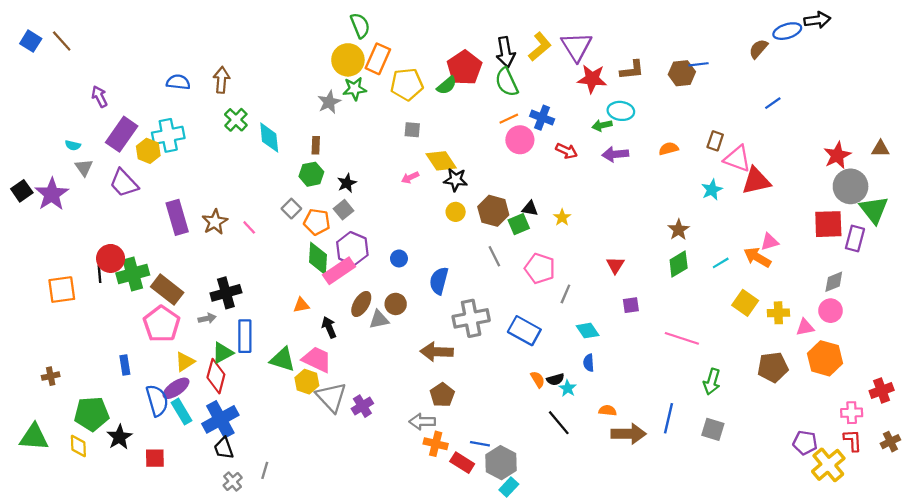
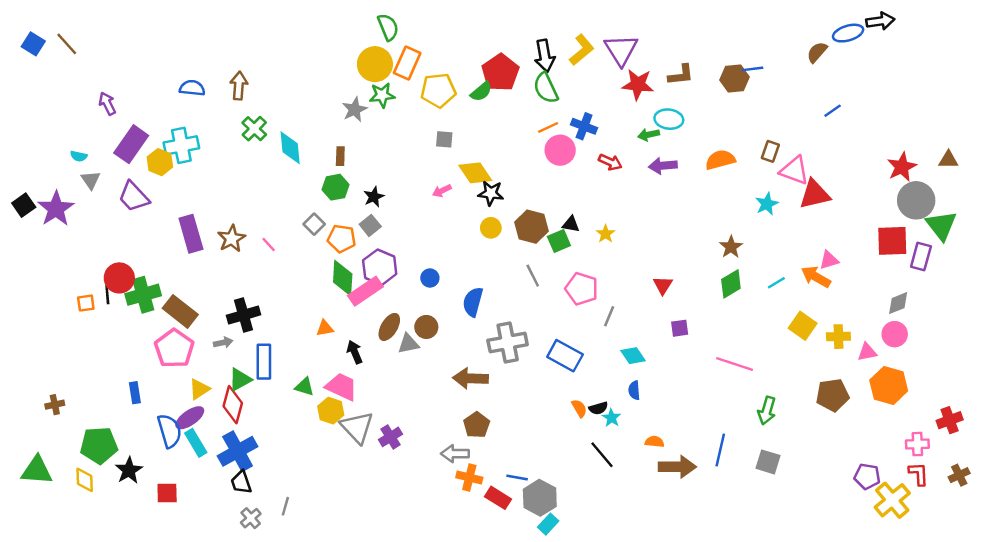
orange semicircle: (669, 149) -> (720, 160), size x1.4
orange square: (62, 290) -> (86, 303), moved, size x0.6
green triangle: (282, 359) -> (304, 387), size x0.7

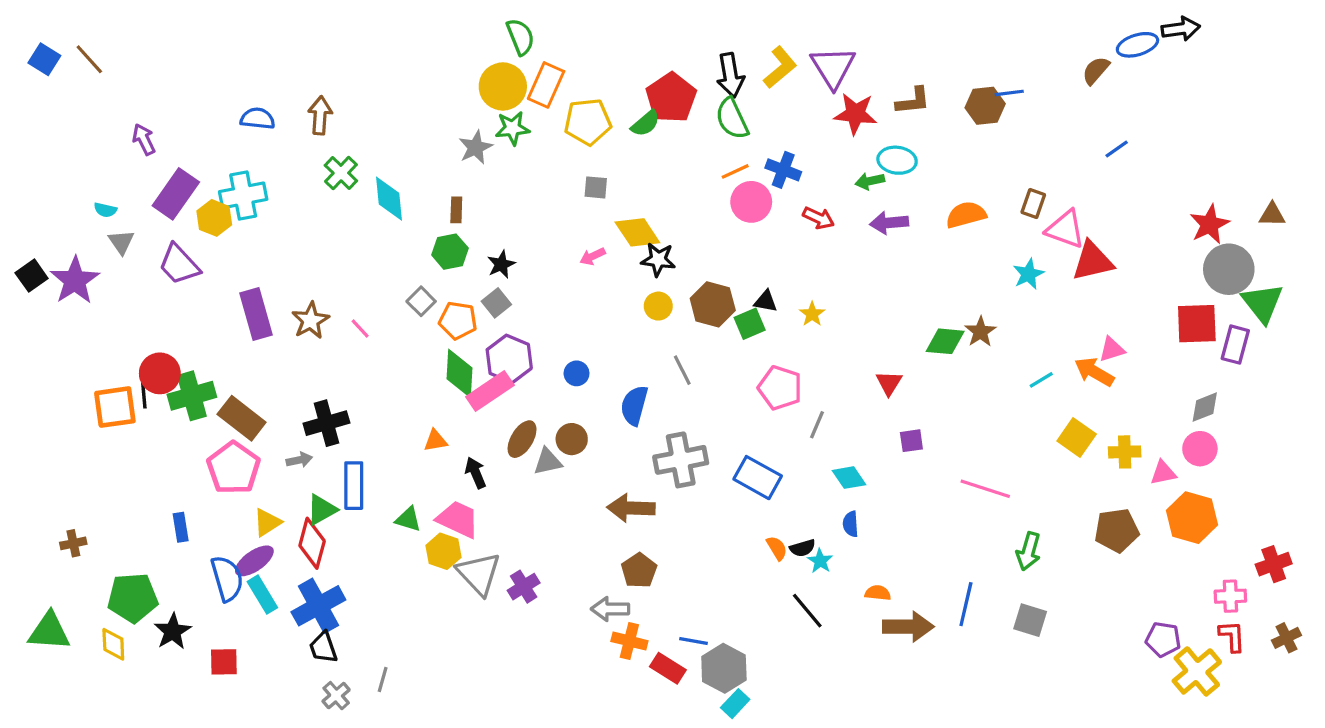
gray line: (533, 276) -> (682, 370), moved
green diamond: (731, 284) -> (945, 341), moved, turned 36
orange square: (86, 303) -> (115, 407), size x1.8

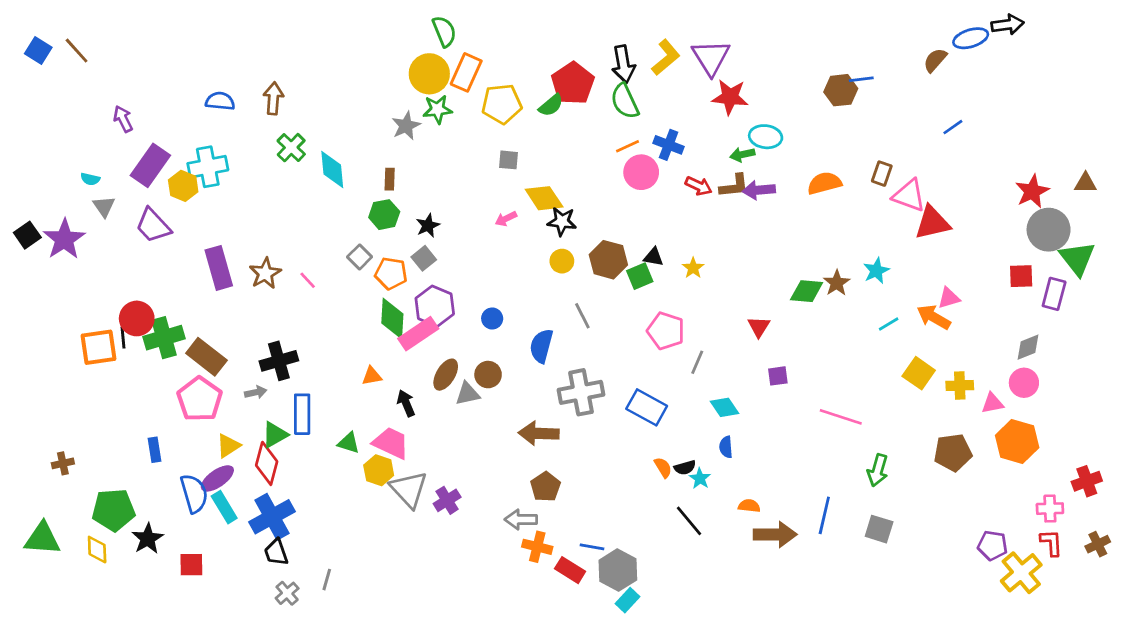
brown L-shape: (913, 101) -> (734, 186), moved
cyan star: (1028, 274) -> (876, 271), moved
red square: (1197, 324) -> (1021, 276), size x0.7

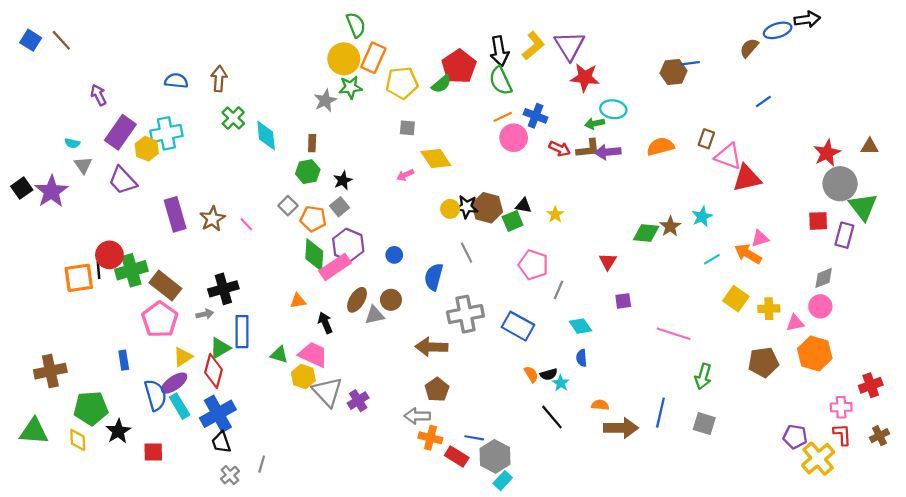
black star: (562, 221) -> (467, 207), moved
brown cross: (63, 463) -> (50, 371), size x1.8

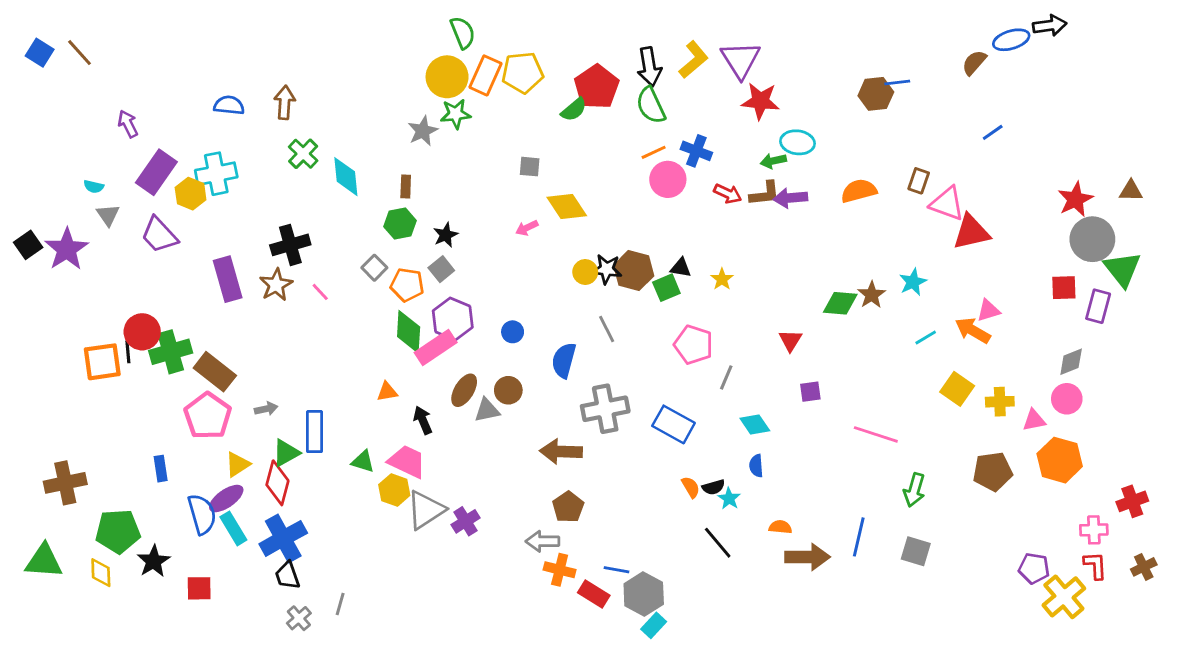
yellow pentagon: (402, 83) -> (523, 73), moved
black cross: (223, 289) -> (290, 245), moved
gray triangle: (327, 392) -> (426, 510), turned 40

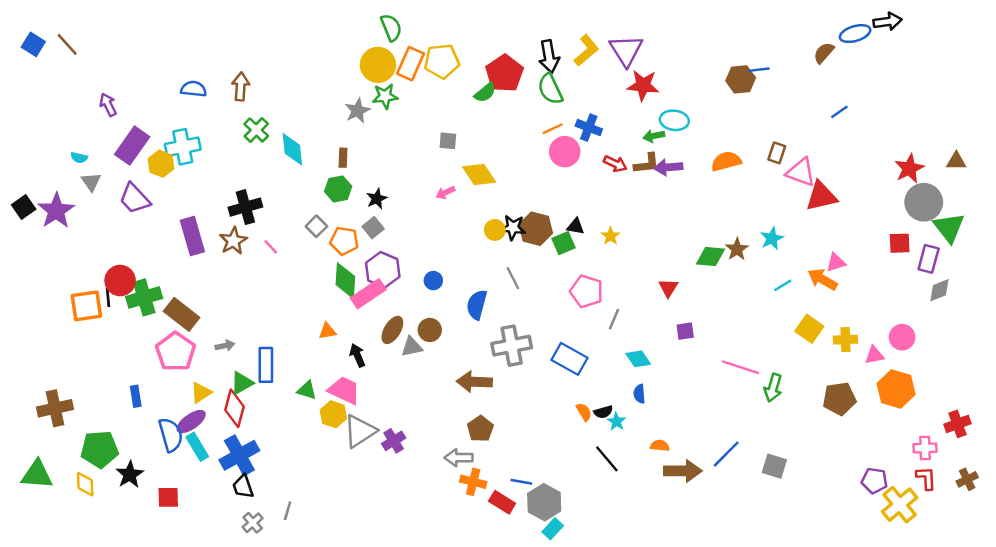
gray diamond: (1071, 362) -> (939, 290), moved
green arrow: (914, 490) -> (773, 388), moved
blue line: (859, 537) -> (726, 454), turned 32

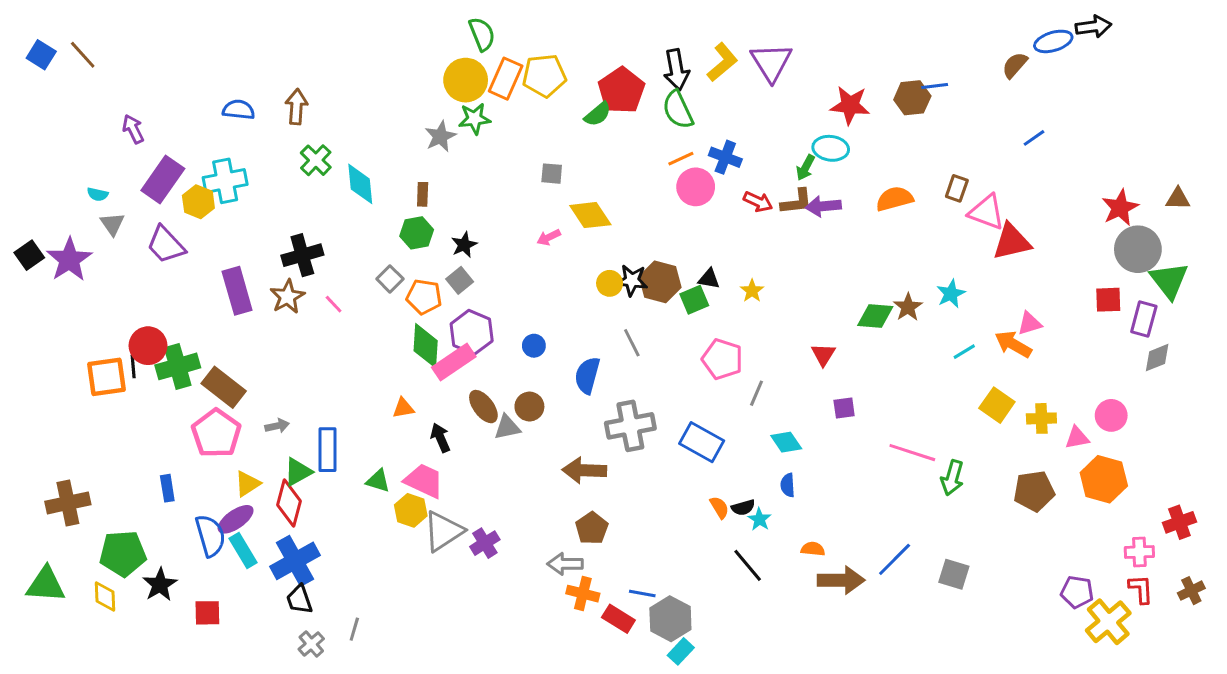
red star: (643, 85) -> (850, 105), moved
green arrow: (654, 136) -> (805, 168), turned -50
brown ellipse: (392, 330) -> (483, 407), turned -68

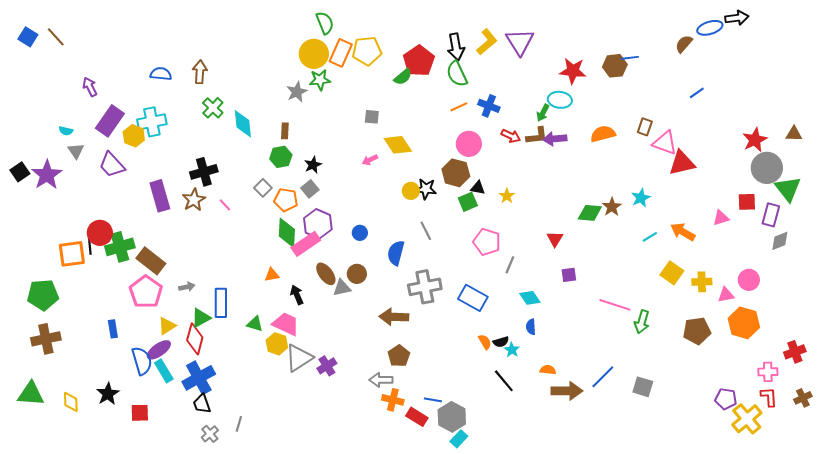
pink circle: (696, 187) -> (469, 144), moved
brown hexagon: (660, 282) -> (456, 173), moved
pink triangle: (1030, 323) -> (721, 218), moved
green pentagon: (123, 553) -> (43, 295), moved

